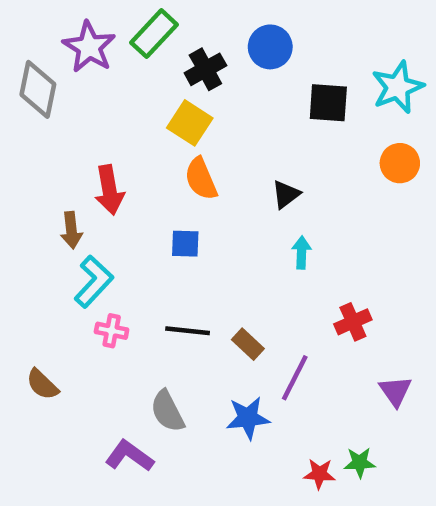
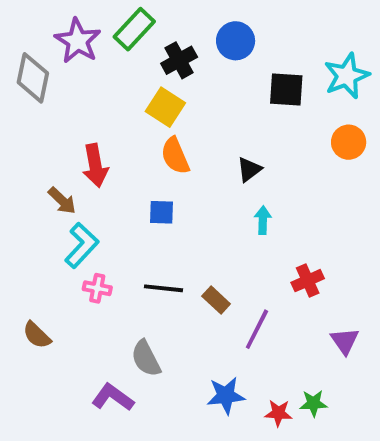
brown arrow: (71, 230) -> (62, 201), turned -40
blue star: (248, 418) -> (226, 395), moved

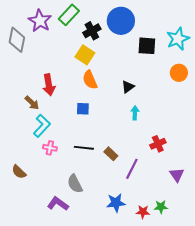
blue circle: (236, 41) -> (121, 21), size x1.4

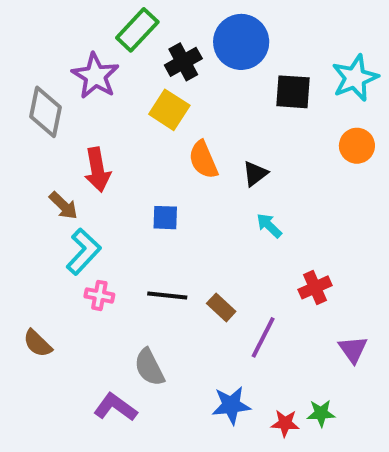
purple star: (40, 21) -> (95, 76), moved
gray diamond: (17, 40) -> (46, 112), moved
orange semicircle: (90, 80) -> (203, 160), moved
cyan arrow: (135, 113) -> (269, 226), turned -48

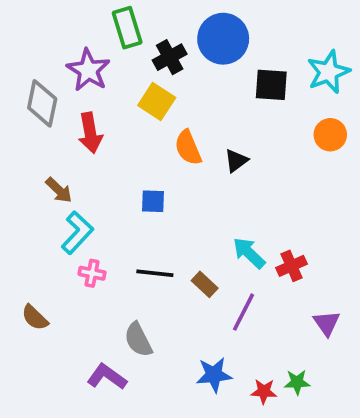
green rectangle: (137, 30) -> (127, 28), turned -60
red arrow: (97, 170) -> (90, 133), moved
cyan arrow: (269, 226) -> (249, 253), moved, size x1.4

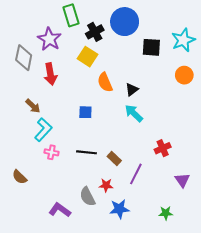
cyan arrow: (249, 253) -> (134, 113), moved
gray semicircle: (138, 340) -> (87, 197), moved
red star: (264, 391) -> (106, 185), moved

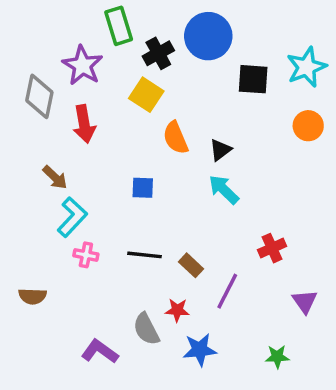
brown semicircle: (20, 177) -> (33, 296), turned -42

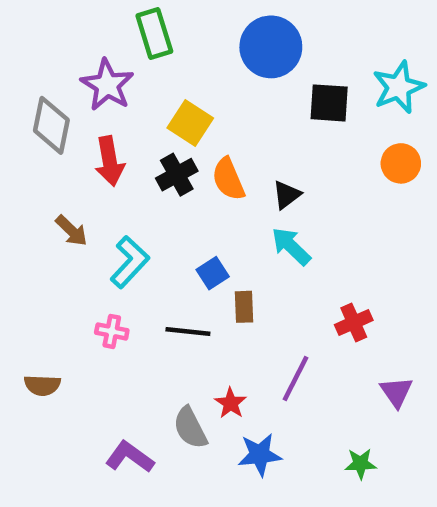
black cross: (158, 53) -> (177, 175), moved
blue square: (143, 188) -> (213, 273), moved, turned -35
cyan L-shape: (72, 217) -> (130, 262), moved
brown rectangle: (191, 265) -> (244, 307), moved, turned 45
red star: (177, 310) -> (231, 403), turned 30

